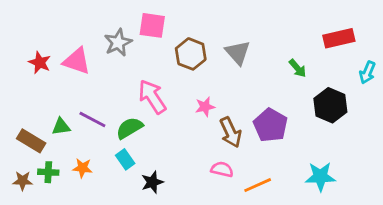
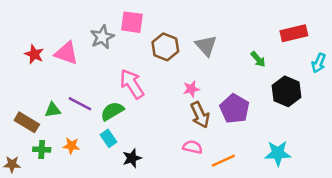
pink star: (205, 107) -> (191, 89), moved
brown star: (23, 181) -> (12, 164), moved

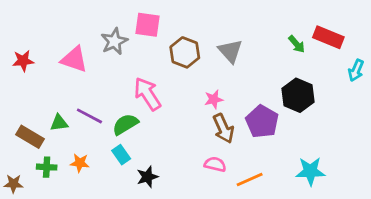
red rectangle: (294, 33) -> (328, 37), turned 35
red star: (34, 54) -> (23, 61), moved, turned -30
green arrow: (258, 59) -> (297, 44), moved
black hexagon: (286, 91) -> (298, 95), moved

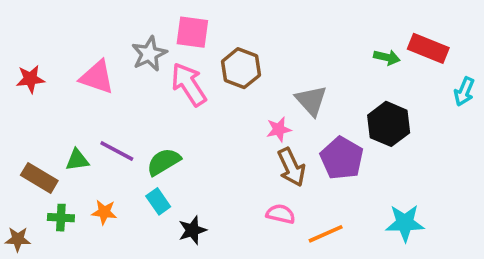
green arrow: (297, 44) -> (387, 57), turned -36
gray triangle: (230, 51) -> (311, 101), moved
pink arrow: (147, 94) -> (189, 84), moved

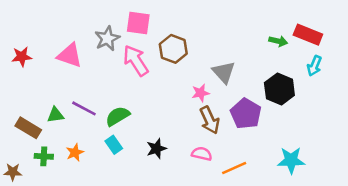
cyan arrow: (464, 92) -> (314, 66), moved
orange star: (104, 212) -> (75, 152), turned -30
black star: (192, 230) -> (156, 149), moved

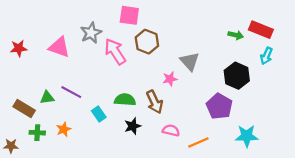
pink square: (138, 23) -> (129, 15), moved
purple pentagon: (246, 114) -> (219, 106), moved
green semicircle: (118, 116) -> (125, 100), moved, turned 35
brown arrow: (210, 120) -> (155, 102), moved
cyan rectangle: (114, 145) -> (99, 114), moved

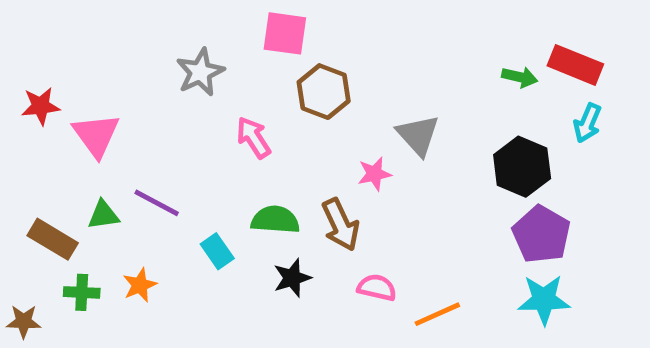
pink triangle: (59, 47) -> (96, 135), moved, turned 35
pink arrow: (115, 52) -> (253, 138), moved, size x0.7
purple pentagon: (219, 106) -> (541, 234), moved

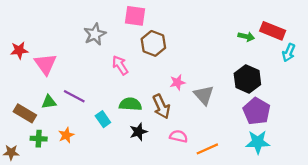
cyan arrow: (587, 123) -> (289, 53), moved
gray triangle: (418, 135) -> (204, 95), moved

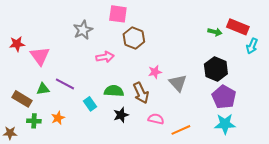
pink arrow: (120, 65) -> (105, 57), turned 114

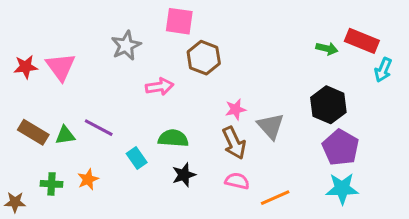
pink triangle: (40, 56) -> (61, 67), moved
brown arrow: (141, 93) -> (234, 143), moved
brown rectangle: (22, 99) -> (33, 132), moved

